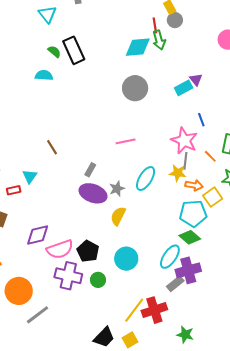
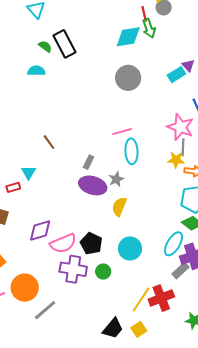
cyan ellipse: (146, 179) -> (131, 151), moved, turned -30

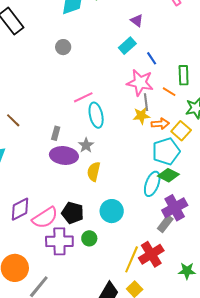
cyan rectangle: (176, 75) -> (127, 46), moved
gray circle: (128, 78) -> (63, 47), moved, size x0.6
cyan ellipse: (173, 244) -> (152, 184), moved

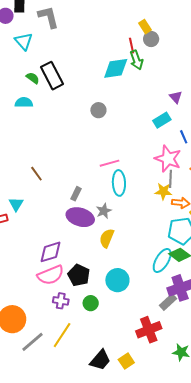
purple diamond: (20, 209) -> (50, 252), moved
purple cross: (59, 241) -> (61, 301), size x0.6
yellow line: (132, 259) -> (62, 335), moved

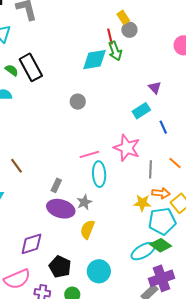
pink star: (168, 159) -> (127, 148), moved
yellow star: (163, 191) -> (142, 203), moved
cyan ellipse: (162, 261) -> (143, 251), turned 30
pink semicircle: (51, 275) -> (17, 279), moved

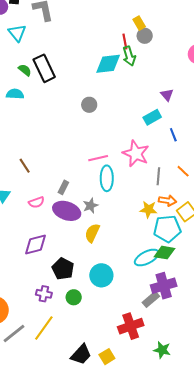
green diamond: (161, 245) -> (164, 253), turned -30
pink semicircle: (17, 279) -> (36, 202), moved, size x0.6

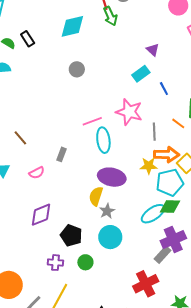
cyan diamond: (108, 64) -> (72, 26), moved
black rectangle: (44, 68) -> (28, 39), size x0.6
orange arrow: (168, 201) -> (167, 155), size x1.4
gray star: (90, 206) -> (107, 211), moved
purple ellipse: (67, 211) -> (112, 177), moved

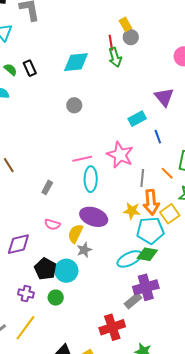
purple triangle: (153, 50) -> (164, 97), moved, size x1.5
orange arrow: (167, 155) -> (151, 202), turned 75
pink semicircle: (37, 173) -> (52, 224), moved, turned 35
cyan circle: (110, 237) -> (66, 271), moved

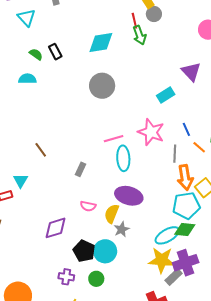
gray circle: (74, 105) -> (102, 86), size x1.6
blue line: (158, 137) -> (186, 129), moved
yellow star: (132, 211) -> (162, 260), moved, size x1.5

